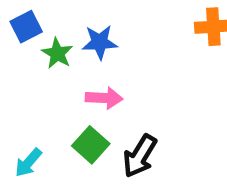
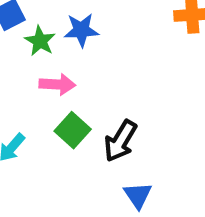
pink arrow: (104, 98) -> (57, 84), moved

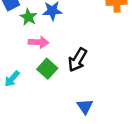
black arrow: (120, 141) -> (77, 60), moved

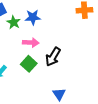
pink arrow: (38, 42) -> (31, 43), moved

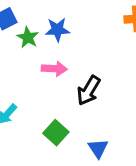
green square: (29, 64) -> (56, 133), moved

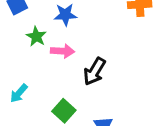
green star: (28, 37) -> (36, 36), moved

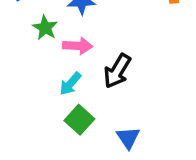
cyan arrow: (19, 93) -> (70, 84), moved

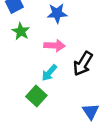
green star: (45, 28) -> (21, 31), moved
green square: (79, 120) -> (36, 96), moved

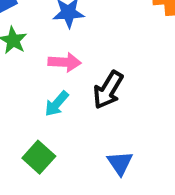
green square: (36, 96) -> (39, 157), moved

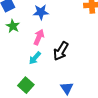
pink arrow: (65, 62) -> (39, 37), turned -70

